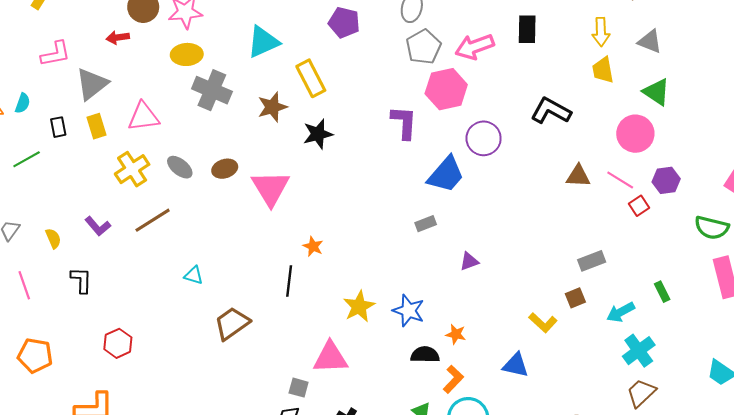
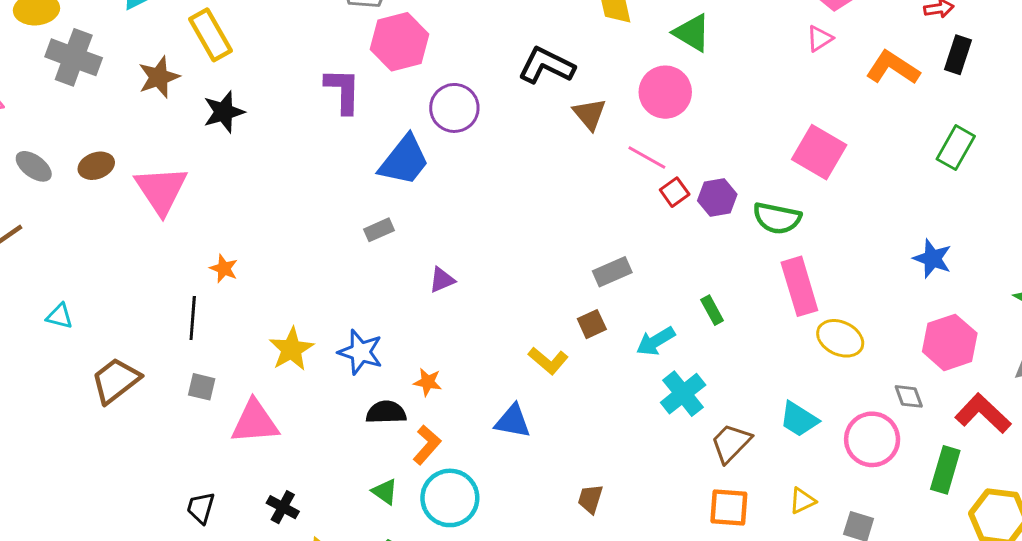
brown triangle: (578, 176) -> (590, 114), moved, turned 50
purple hexagon: (666, 180) -> (717, 198), moved
gray square: (299, 388) -> (202, 387), moved
brown trapezoid: (641, 393) -> (731, 443), moved

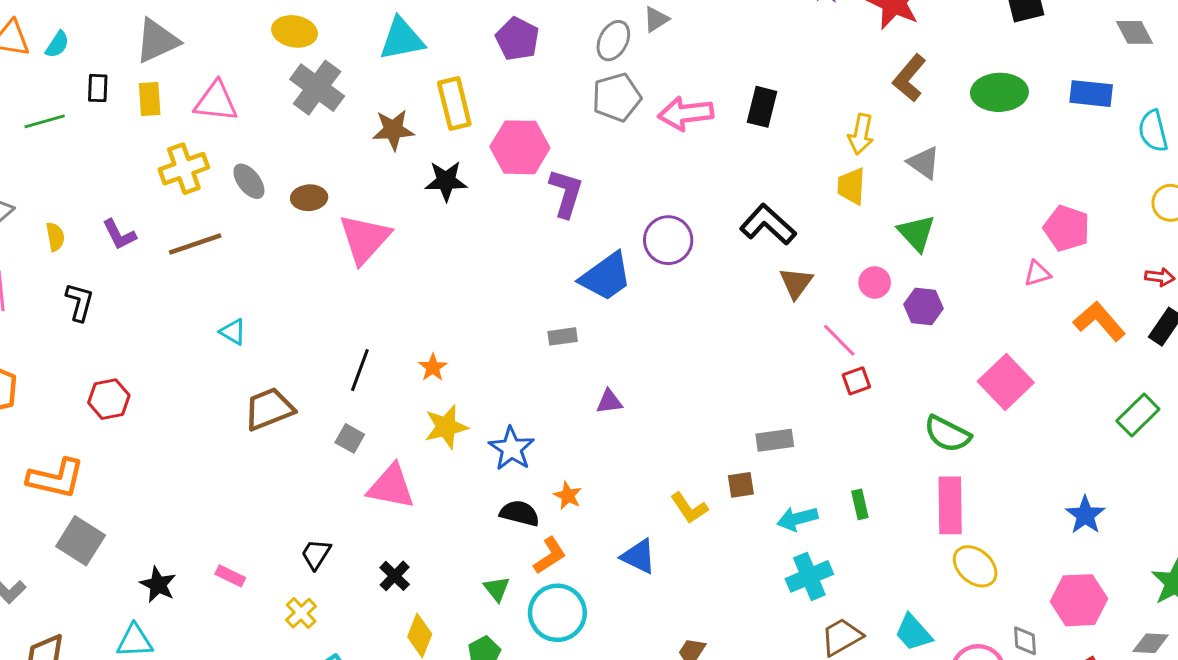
pink hexagon: (399, 42) -> (520, 147), moved
pink circle: (665, 92) -> (875, 283), size x0.6
purple hexagon: (717, 198) -> (923, 306), moved
orange star: (224, 269) -> (433, 367), moved

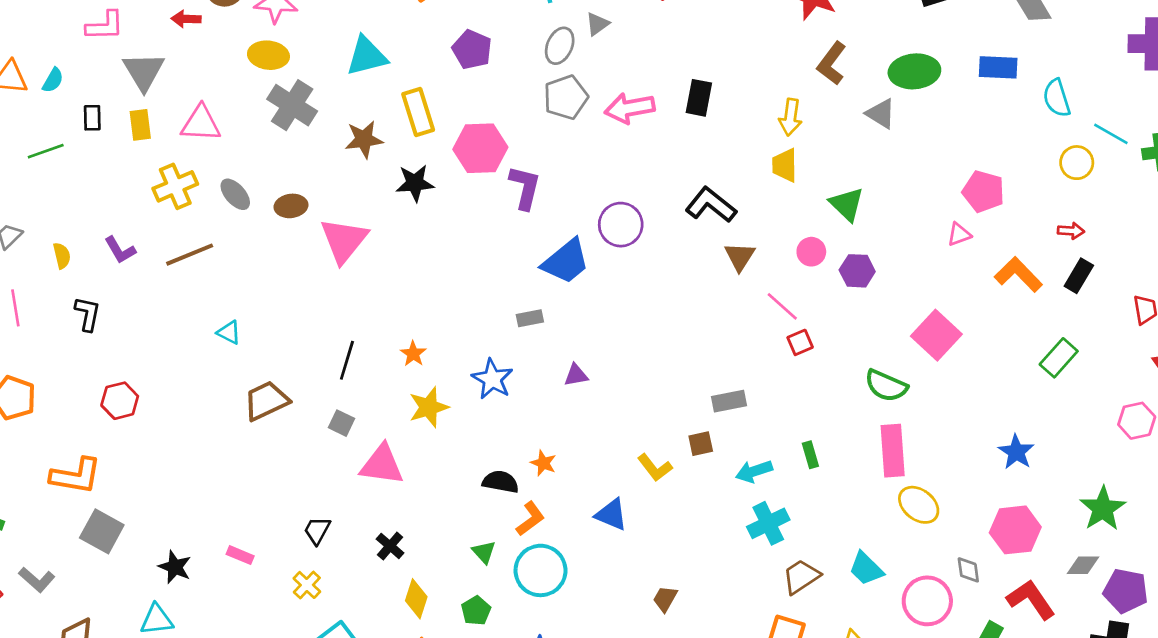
gray triangle: (157, 41) -> (144, 71), turned -33
gray triangle: (924, 163) -> (881, 114), moved
blue star: (511, 448) -> (492, 379), moved

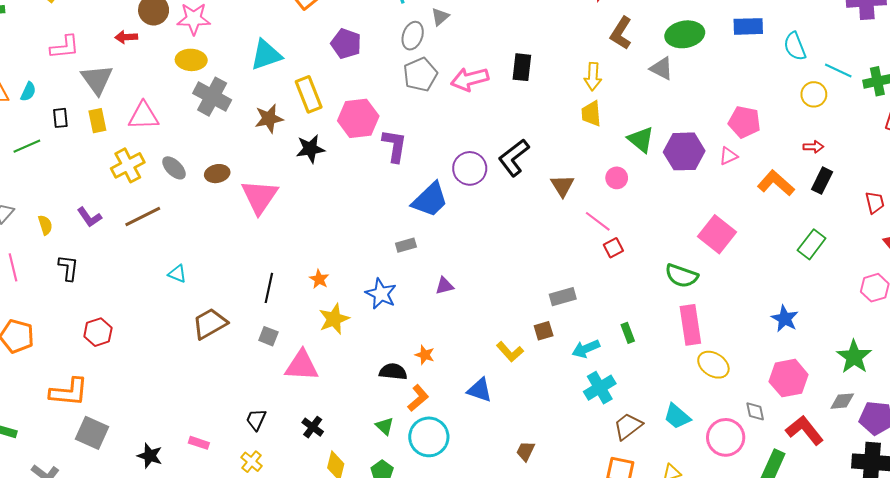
black L-shape: (711, 205) -> (514, 158), moved, turned -72
purple hexagon: (857, 271) -> (684, 151), moved, size x1.5

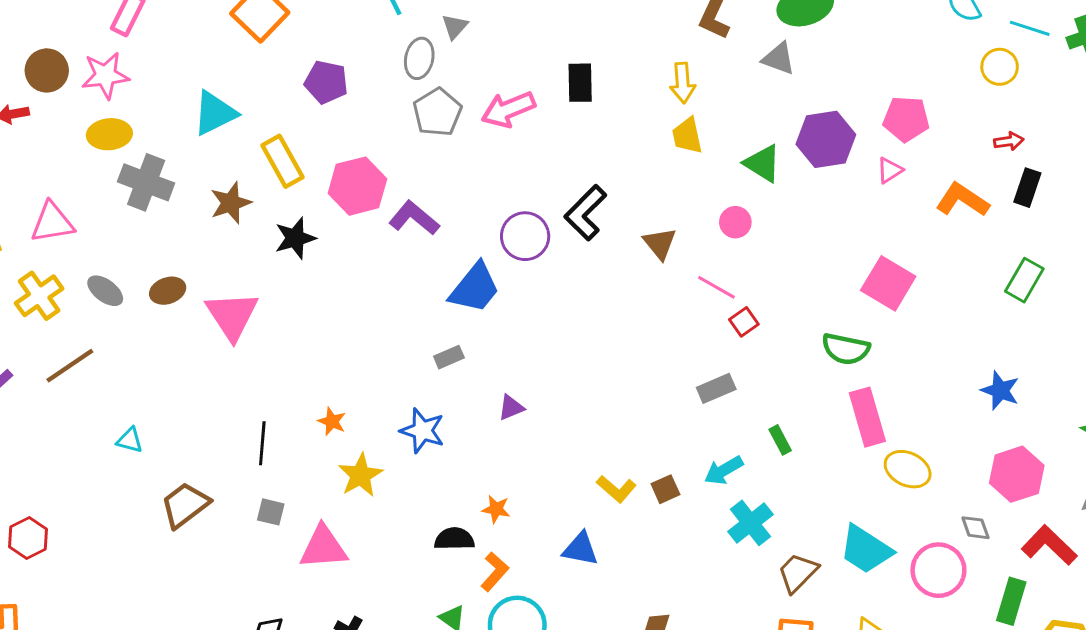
purple L-shape: (394, 146) -> (414, 218), turned -52
purple hexagon: (684, 151) -> (826, 139), moved
gray rectangle: (563, 297) -> (716, 388), moved
brown square: (544, 331) -> (665, 489), moved
cyan trapezoid: (677, 416) -> (866, 549), size x1.4

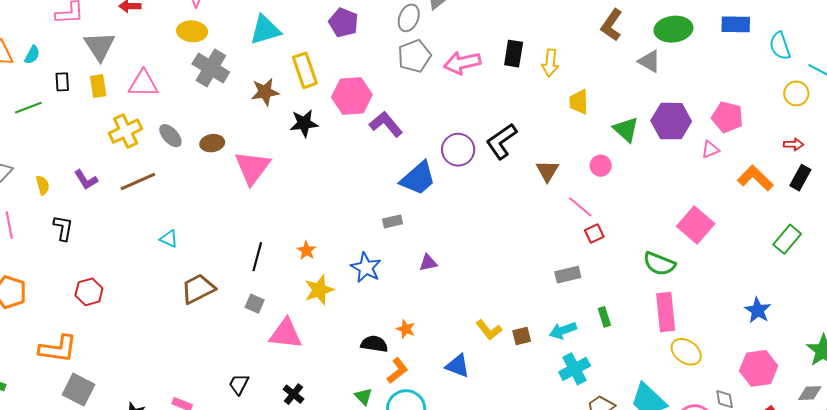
yellow arrow: (683, 83) -> (550, 63), moved

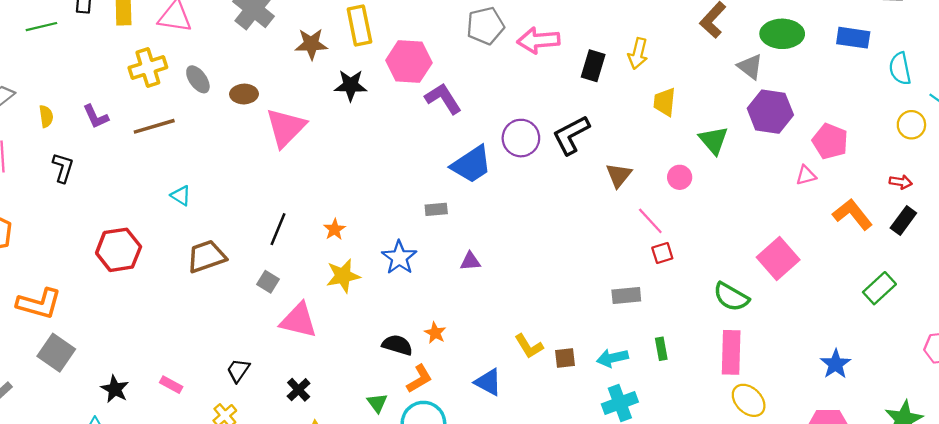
black rectangle: (514, 54) -> (593, 66), moved
purple hexagon: (671, 121) -> (770, 112), moved
red hexagon: (89, 292) -> (119, 250), moved, size x1.4

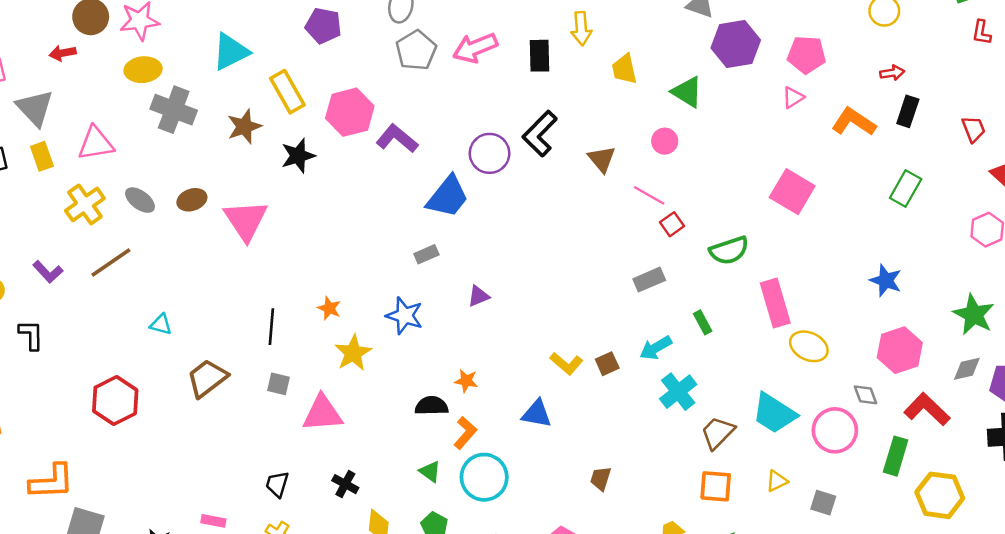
green semicircle: (731, 297) -> (729, 250), moved, turned -30

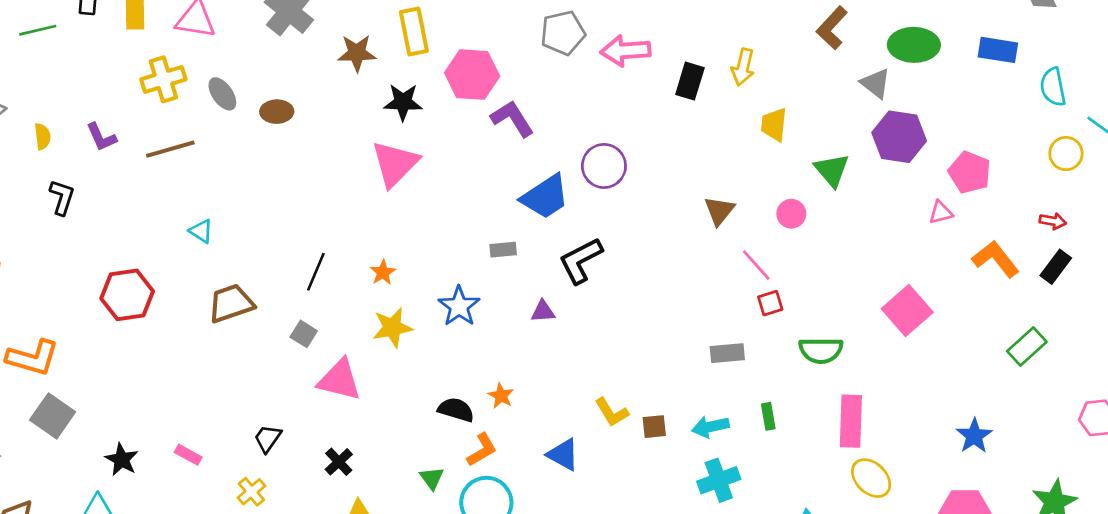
black L-shape: (540, 134) -> (581, 260), moved
pink triangle: (246, 220) -> (395, 164), moved

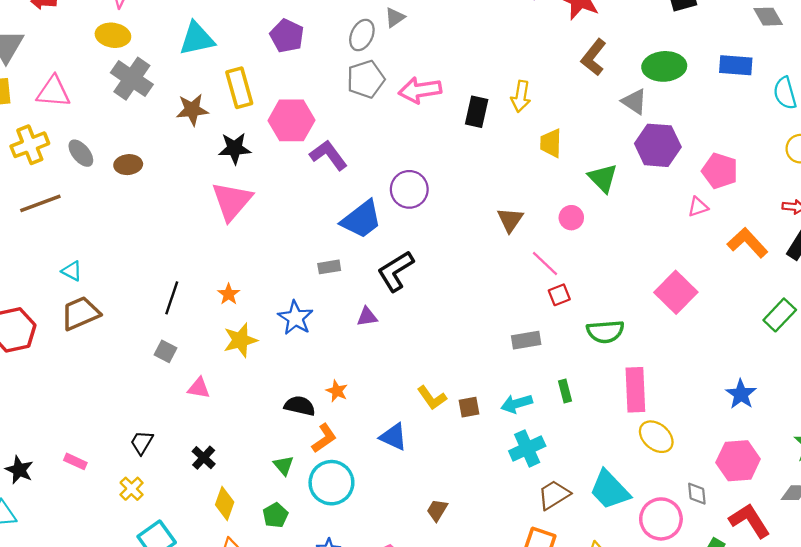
brown trapezoid: (231, 303) -> (80, 313), moved
pink triangle: (339, 380) -> (199, 388), size x0.6

